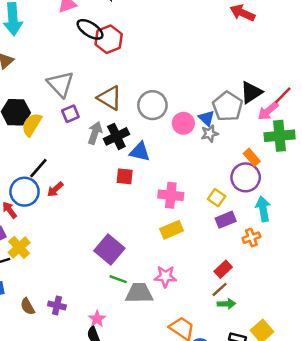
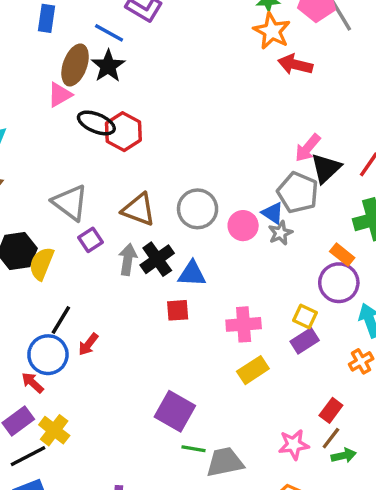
pink arrow: (268, 111) -> (308, 148), moved
purple rectangle: (226, 220) -> (305, 341), moved
pink star: (165, 277) -> (294, 445), moved

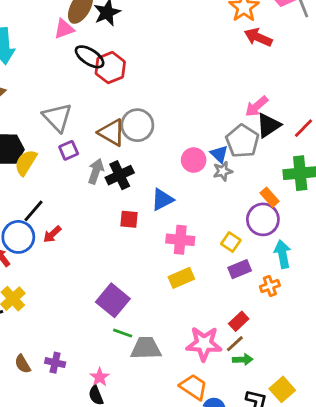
gray circle: (198, 209) -> (137, 125), moved
blue triangle: (192, 274) -> (162, 200), moved, turned -40
purple rectangle: (305, 341) -> (240, 269), moved
pink star: (294, 445) -> (204, 344), size x1.4

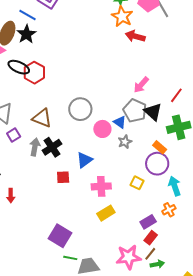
gray circle: (137, 125) -> (80, 109), moved
black triangle: (268, 125) -> (153, 112), moved, turned -36
gray star: (223, 171) -> (125, 142), moved
red arrow: (52, 234) -> (11, 196), turned -40
purple rectangle: (240, 269) -> (148, 222), moved

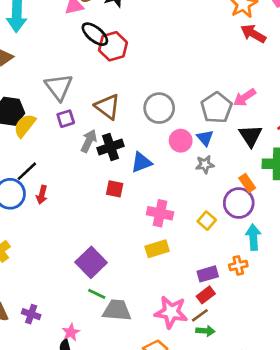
gray pentagon: (135, 111) -> (216, 108), moved
blue triangle: (84, 160) -> (141, 162), moved

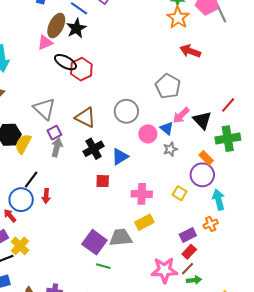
red arrow: (253, 34) -> (190, 51), moved
pink arrow: (245, 97) -> (181, 115), moved
gray pentagon: (216, 108) -> (168, 86), moved
gray arrow: (89, 141) -> (57, 147), moved
gray trapezoid: (117, 310) -> (121, 237), moved

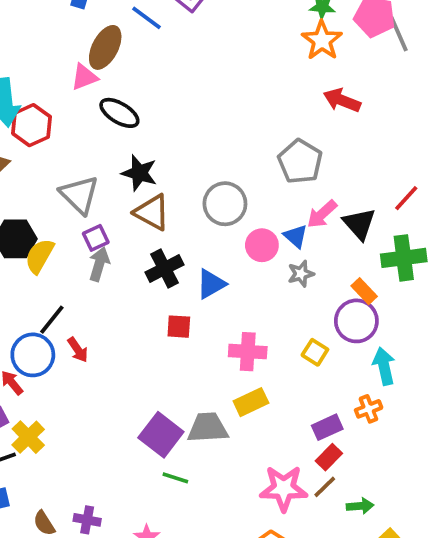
black star: (76, 28) -> (139, 173), moved, turned -30
red hexagon: (81, 69) -> (31, 125), moved
red arrow: (46, 196) -> (78, 350), turned -40
green arrow: (194, 280) -> (360, 506), moved

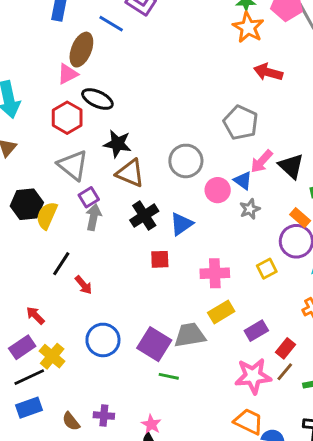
red hexagon: (31, 125) -> (67, 118), moved
yellow square: (315, 352) -> (267, 269), turned 36
blue circle: (33, 355) -> (103, 340), moved
purple rectangle: (327, 427) -> (256, 331), moved

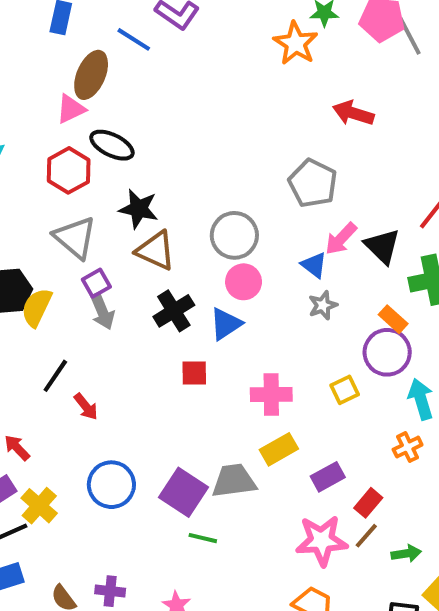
orange star: (248, 27) -> (296, 43), moved
pink circle: (218, 190) -> (244, 282), moved
gray arrow: (93, 217) -> (102, 311), turned 145

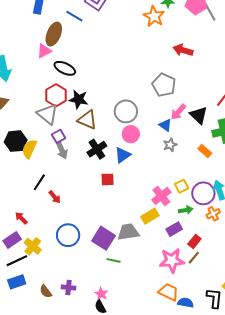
red hexagon: (69, 170) -> (56, 95), moved
purple circle: (387, 352) -> (203, 193), moved
pink cross: (271, 395) -> (161, 196), moved, turned -36
green arrow: (406, 554) -> (186, 210), moved

